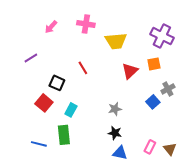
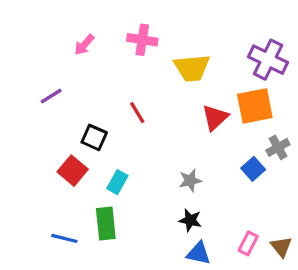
orange square: (154, 64) -> (255, 106), size x1.6

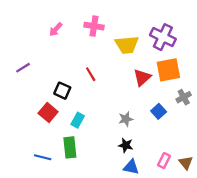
purple cross: (268, 60) -> (163, 37), moved
purple line: (51, 96) -> (23, 68), moved
blue square: (253, 169) -> (159, 111), moved

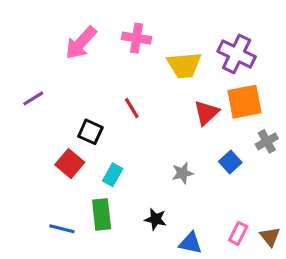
pink arrow: (56, 29) -> (81, 43), size x1.6
black star: (126, 145) -> (156, 219), moved

